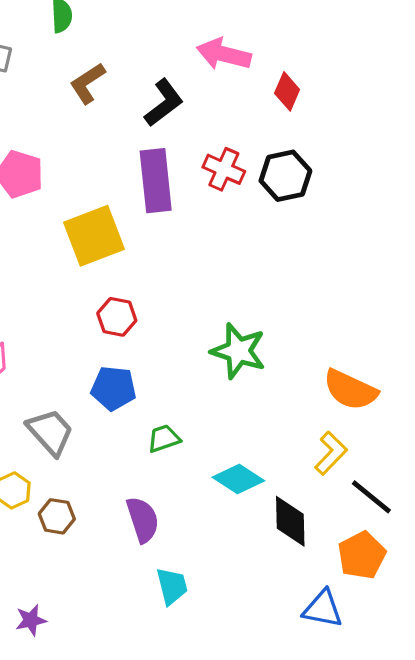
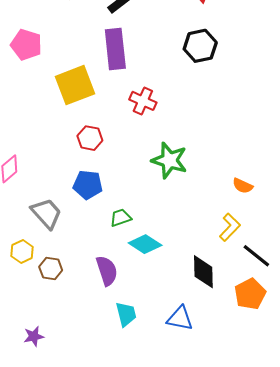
red cross: (224, 169) -> (143, 101), moved
orange semicircle: (350, 390) -> (243, 186), size x0.6
cyan diamond: (238, 479) -> (145, 244), moved
blue triangle: (323, 609) -> (180, 318), moved

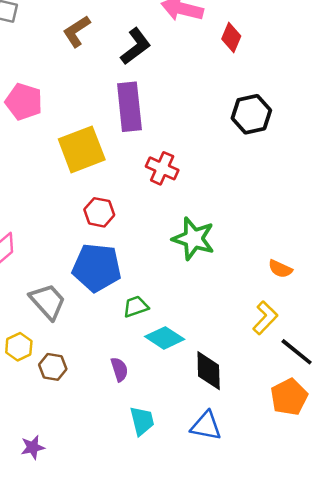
black hexagon: (200, 46) -> (251, 114), moved
blue pentagon: (88, 185) -> (97, 268), size x1.4
purple semicircle: (107, 271) -> (119, 369), size x0.7
black diamond: (203, 272) -> (209, 371), moved

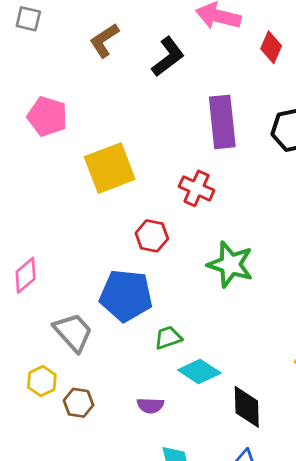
purple rectangle: (129, 107) -> (222, 122), moved
red hexagon: (99, 212) -> (152, 236), moved
purple semicircle: (119, 369) -> (150, 406), turned 110

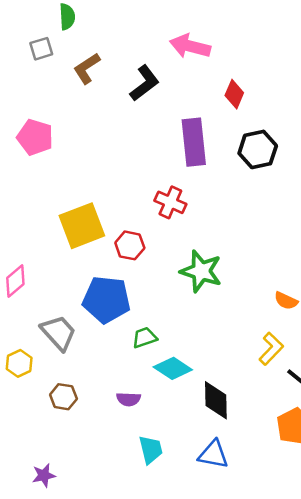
gray square: (28, 19) -> (41, 49), moved, turned -30
red diamond: (271, 47) -> (234, 94), moved
yellow square: (110, 168) -> (82, 226), moved
yellow hexagon: (42, 381) -> (19, 363), moved

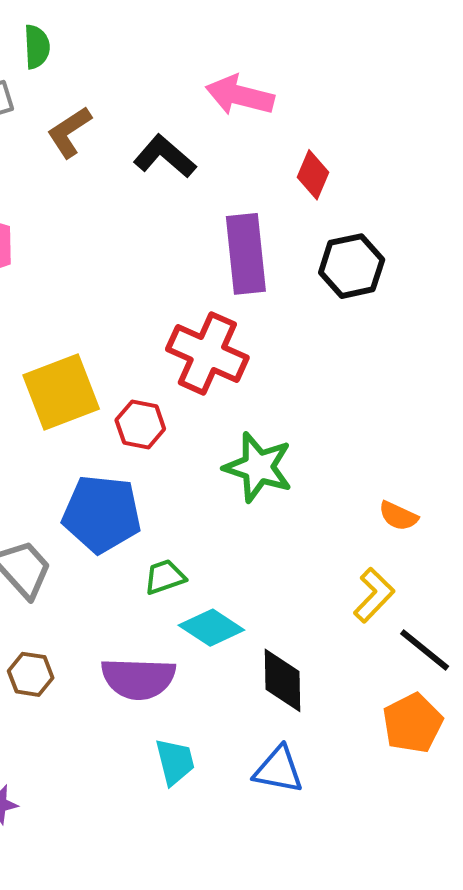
black L-shape: (145, 83) -> (165, 156), turned -102
red cross: (170, 202) -> (207, 353), size x1.5
purple semicircle: (129, 399) -> (138, 678), size x1.8

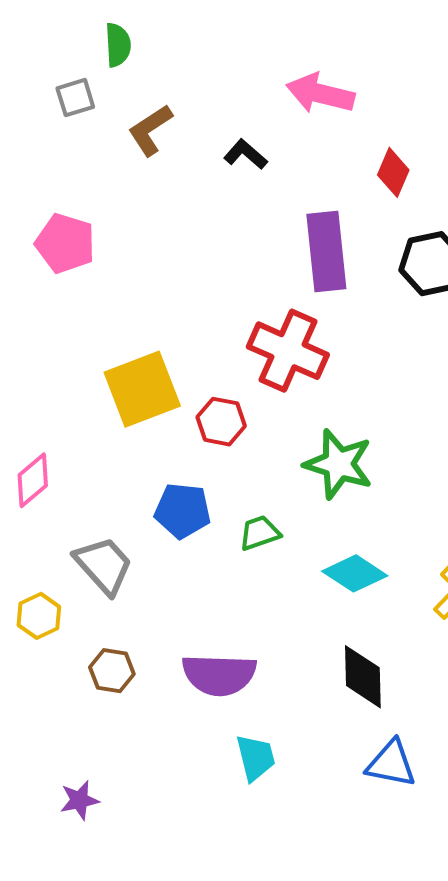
black L-shape: (165, 156) -> (245, 154), size x0.7
blue pentagon: (102, 514) -> (183, 511), size x0.7
green trapezoid: (165, 577) -> (260, 533), moved
cyan diamond: (211, 628) -> (355, 573), moved
blue triangle: (278, 770) -> (391, 764), moved

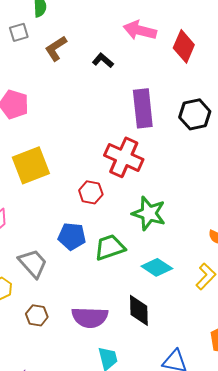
red diamond: (393, 172) -> (184, 46), moved, size x1.4
yellow square: (142, 389) -> (31, 165), moved
green trapezoid: (260, 533) -> (110, 247), size x1.5
black diamond: (363, 677) -> (139, 310), moved

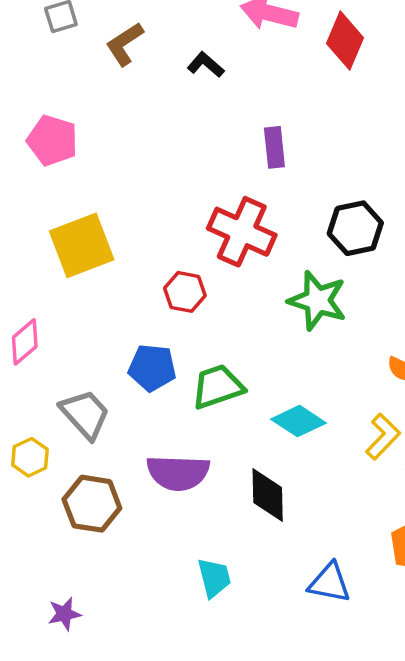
purple rectangle: (143, 108) -> (274, 147), size x0.6
black hexagon: (195, 114) -> (355, 228), moved
green star: (149, 213) -> (317, 301), moved
brown hexagon: (37, 315) -> (92, 504), size x1.5
purple semicircle: (90, 317) -> (178, 473), moved

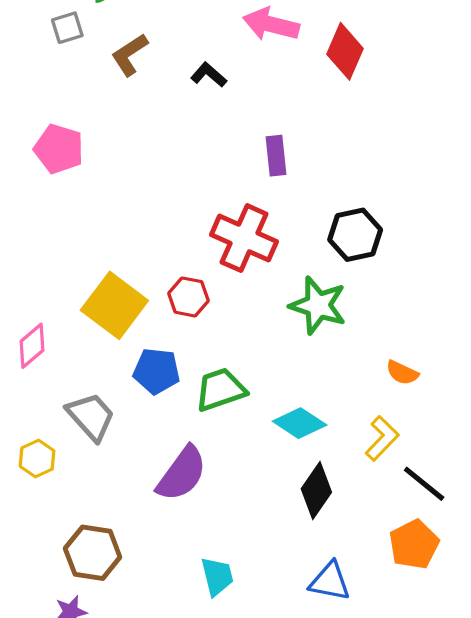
yellow square: (82, 245) -> (114, 305), moved, turned -32
purple semicircle: (178, 473) -> (182, 474), turned -56
black diamond: (268, 495) -> (316, 491), moved, turned 36
brown hexagon: (92, 504) -> (93, 553), moved

